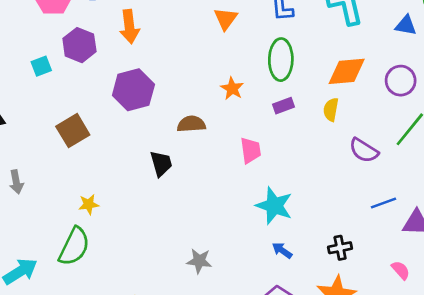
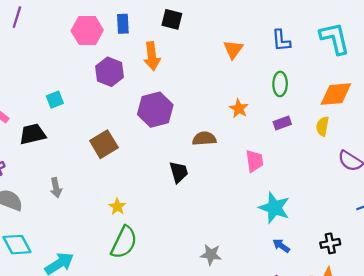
green ellipse: (281, 60) -> (280, 84), size x0.7
cyan square: (41, 66) -> (55, 100), moved
yellow star: (89, 204) -> (117, 207), turned -30
green semicircle: (74, 246) -> (124, 242), moved

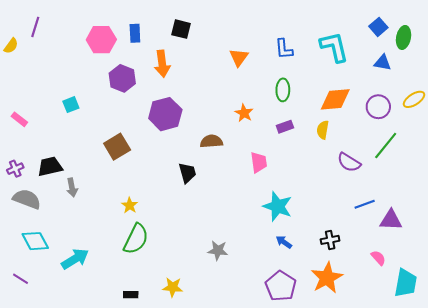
black trapezoid: (33, 134) -> (50, 167), moved

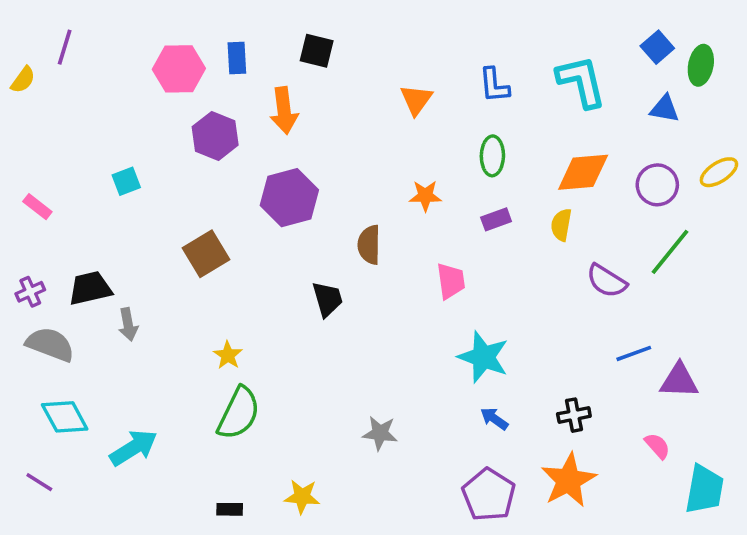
orange star: (244, 113) -> (425, 196), turned -30
brown semicircle: (211, 141) -> (369, 245), turned -85

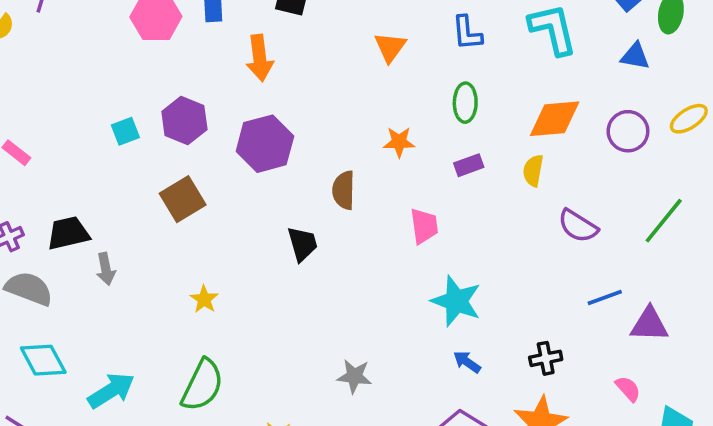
purple hexagon: (215, 136) -> (184, 120), moved
cyan square: (126, 181) -> (125, 131), moved
green line: (670, 252) -> (664, 221), moved
green semicircle: (239, 413) -> (202, 385), moved

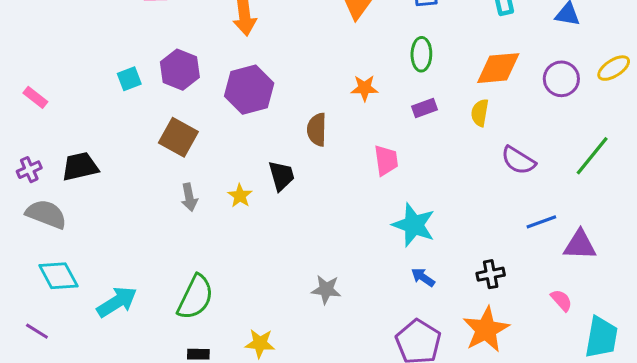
brown square: (183, 199) -> (178, 137), turned -30
gray arrow: (106, 269) -> (189, 197), moved
yellow star: (204, 299) -> (240, 196), moved

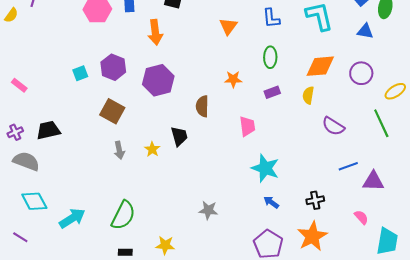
yellow ellipse: (614, 68) -> (395, 91), moved
green line: (592, 156) -> (381, 123), turned -64

